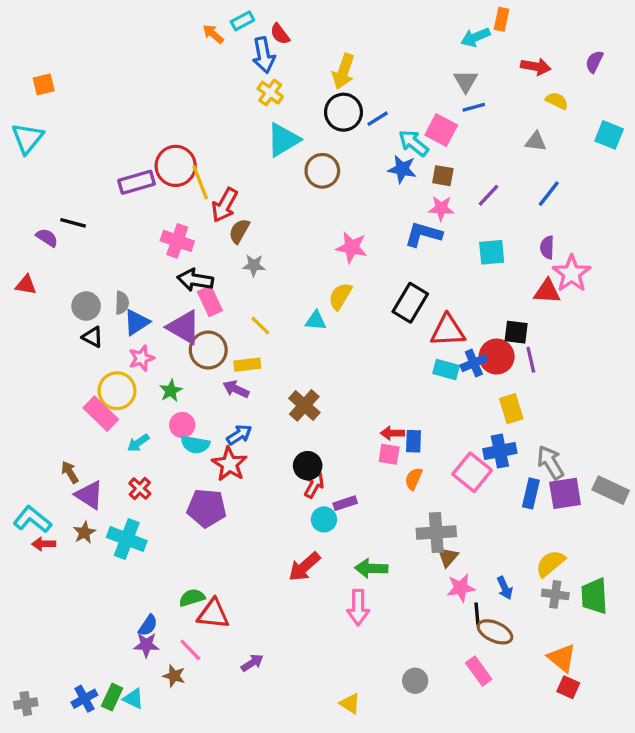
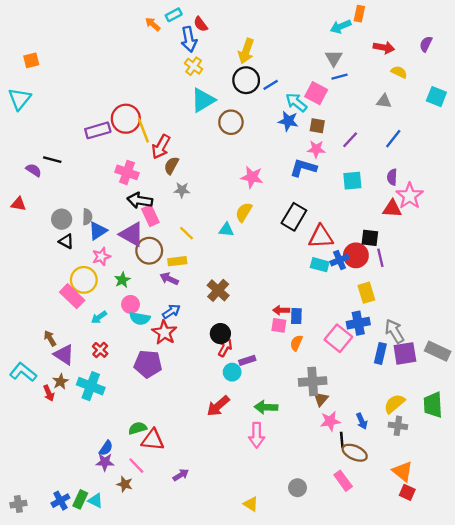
red arrow: (44, 544) -> (49, 393), moved, turned -112
green trapezoid: (594, 596) -> (433, 405), moved

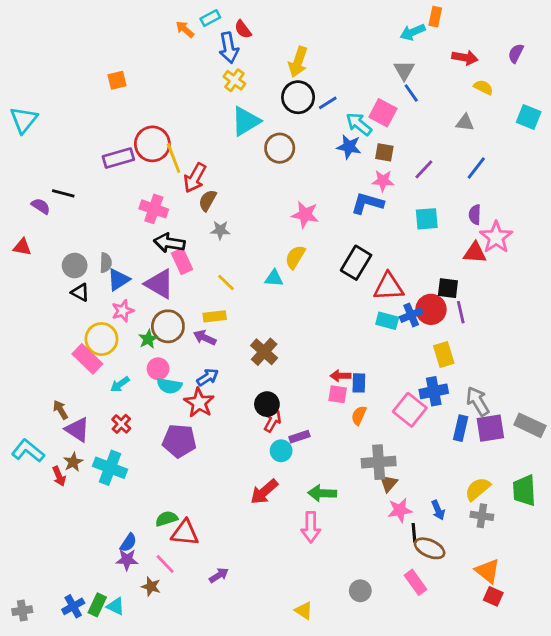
orange square: (31, 60) -> (117, 80), moved
blue line: (340, 77) -> (411, 93), turned 70
brown circle: (149, 251) -> (168, 326), moved

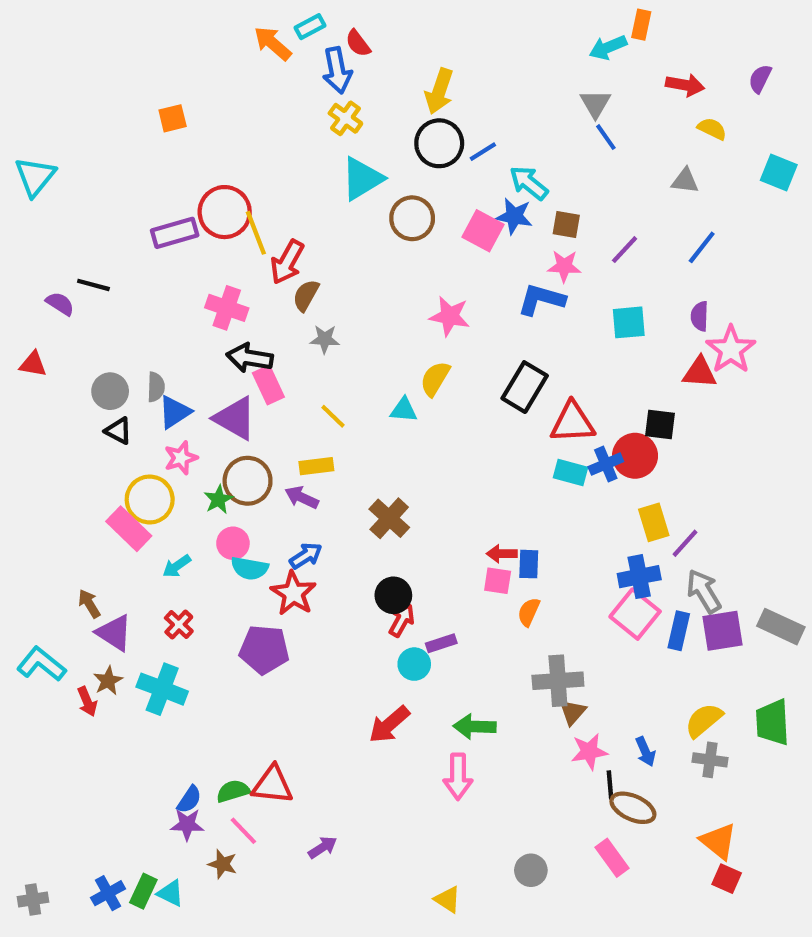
orange arrow: (185, 29) -> (273, 43), size x1.4
pink square: (383, 113) -> (483, 231), moved
purple line: (461, 312) -> (685, 543), moved, turned 55
pink square: (410, 410) -> (635, 614), moved
green semicircle: (167, 519) -> (233, 791), moved

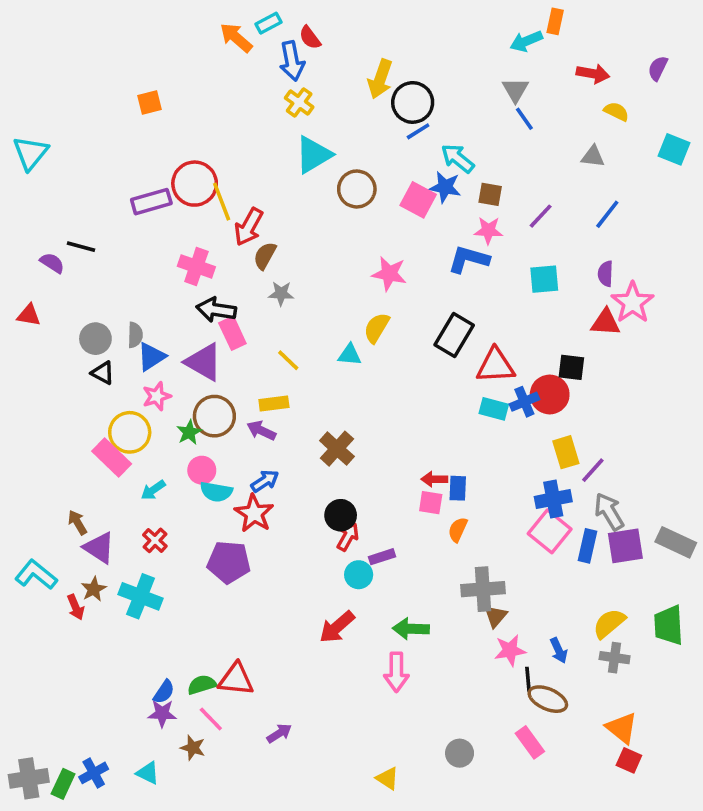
black circle: (439, 143) -> (413, 102), moved
green rectangle: (143, 891) -> (63, 784), moved
gray cross: (33, 899) -> (29, 778), size x1.5

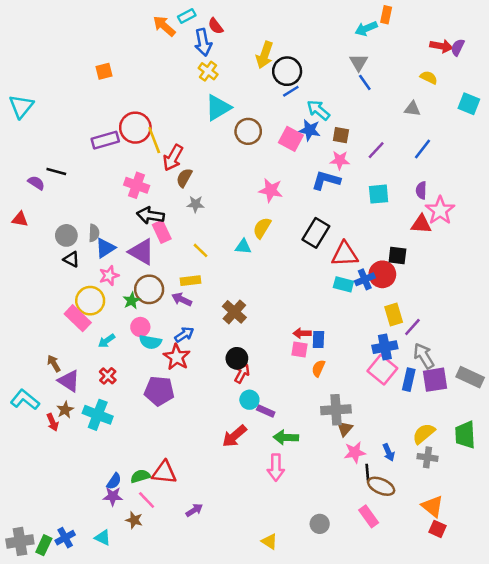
red arrow: (593, 74) -> (441, 46), moved
purple rectangle: (382, 557) -> (266, 411), moved, turned 42

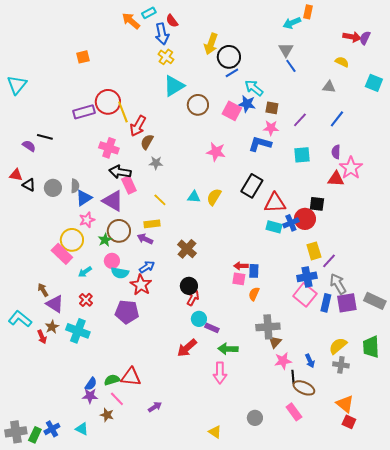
yellow semicircle: (262, 228) -> (214, 197), moved
black triangle: (71, 259) -> (29, 185), moved

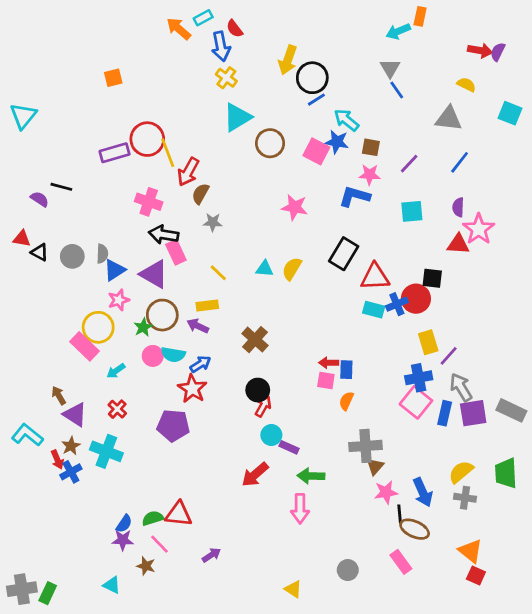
gray triangle: (329, 87) -> (449, 119), size x1.5
cyan semicircle: (120, 273) -> (173, 355), moved
blue arrow: (310, 361) -> (423, 492), size x1.5
blue cross: (52, 429) -> (71, 472), moved

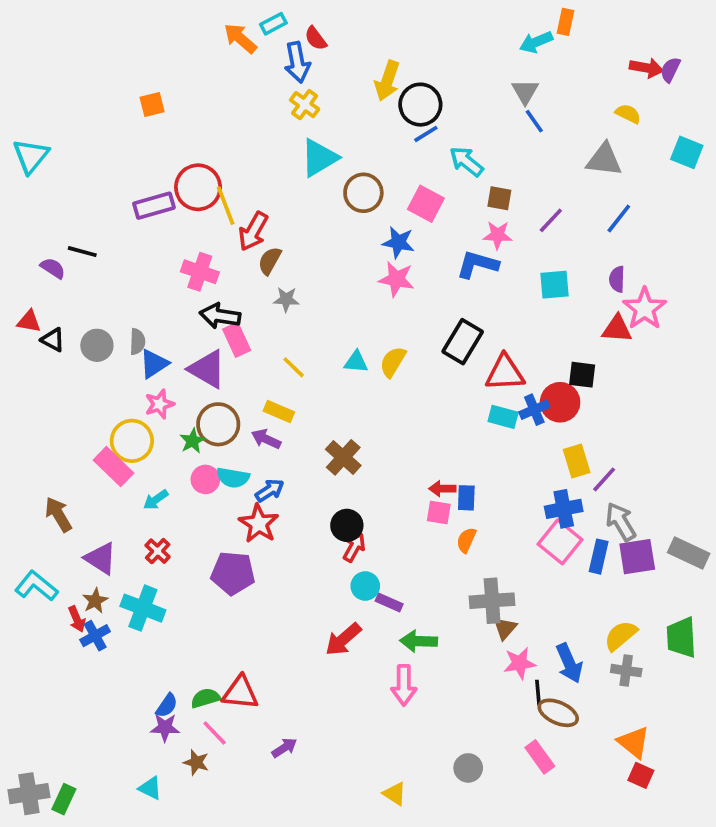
blue star: (337, 142) -> (398, 242), moved
yellow rectangle: (207, 305) -> (279, 411), turned 30
brown arrow: (59, 395) -> (58, 514), moved, size x1.4

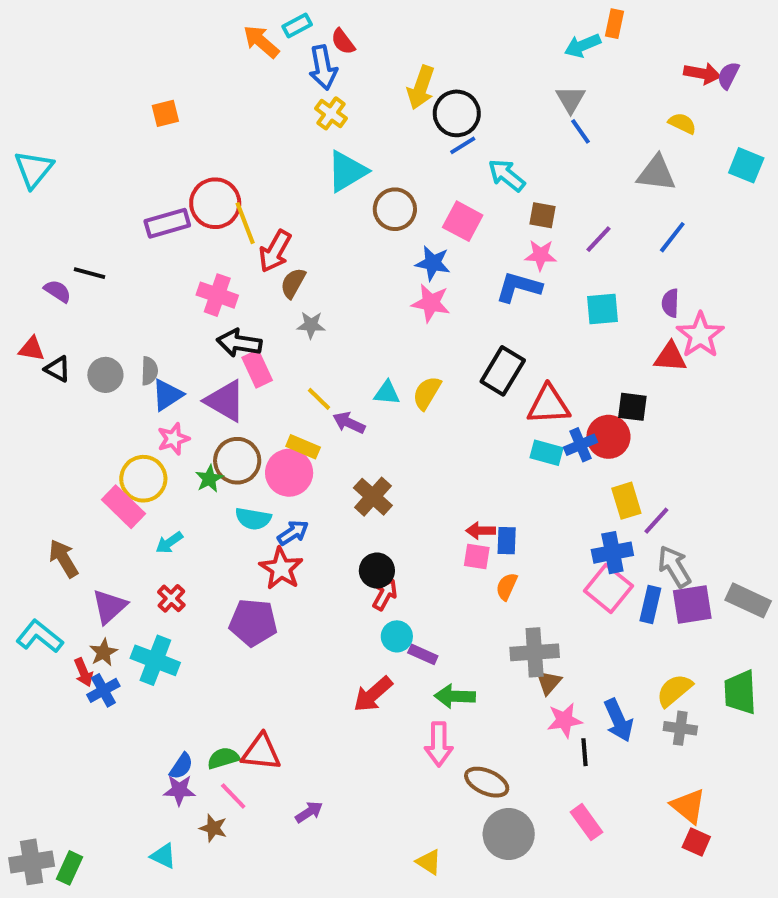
purple arrow: (266, 439) -> (349, 423), moved
pink circle: (205, 479) -> (289, 473), moved, size x1.5
purple triangle: (101, 558) -> (109, 606), turned 45
brown ellipse: (558, 713) -> (487, 782), moved
gray circle: (468, 768) -> (509, 834), size x1.6

